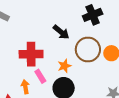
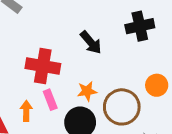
brown circle: (88, 50) -> (122, 107), moved

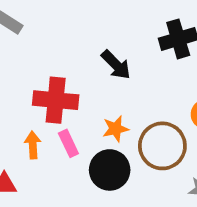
orange arrow: (26, 111) -> (33, 145), moved

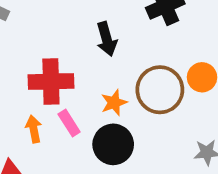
black arrow: (116, 65) -> (107, 39), turned 36
brown circle: (162, 146) -> (160, 90), moved

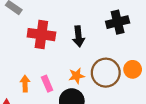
red cross: (51, 81) -> (41, 35), moved

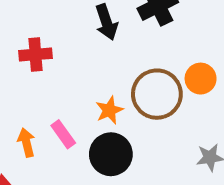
red cross: (41, 35) -> (35, 54), size x0.7
black arrow: (79, 36) -> (106, 22), moved

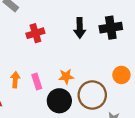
red cross: (35, 54) -> (35, 33), turned -30
brown circle: (157, 94) -> (92, 95), moved

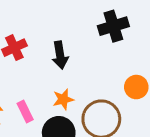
black arrow: (80, 28) -> (60, 55), moved

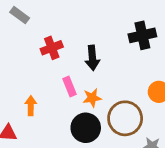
pink rectangle: (25, 112) -> (69, 86), moved

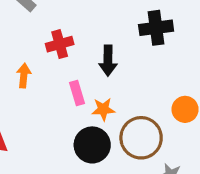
black cross: (142, 35) -> (156, 28), moved
orange arrow: (31, 106) -> (24, 76), moved

